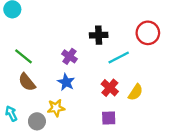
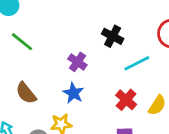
black cross: (99, 35) -> (113, 36), turned 30
green line: (24, 56) -> (22, 42), moved

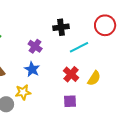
black cross: (113, 36) -> (61, 27), turned -35

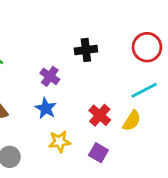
cyan line: (79, 47) -> (144, 90), moved
yellow star: (23, 92) -> (60, 142), moved
purple square: (70, 101) -> (98, 153), turned 32

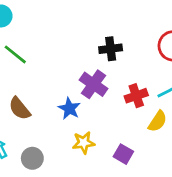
purple cross: (50, 76) -> (94, 84), moved, size x1.4
red cross: (100, 115) -> (136, 96), moved, turned 30

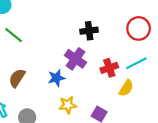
brown semicircle: (20, 108) -> (17, 78), turned 72
blue star: (69, 108) -> (56, 78), turned 30

